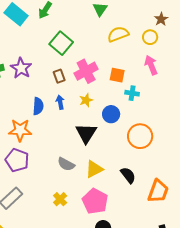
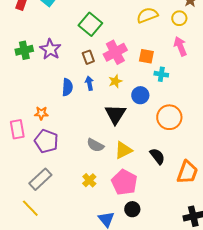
orange star: (20, 130) -> (41, 113), moved, size x0.6

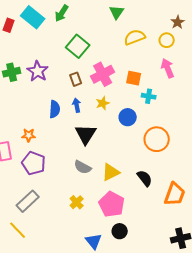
black triangle: (115, 114) -> (86, 134), moved

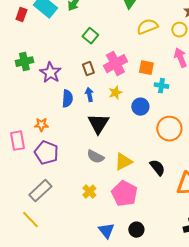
green square: (78, 46) -> (90, 36), size x0.7
purple star: (38, 71) -> (50, 73), moved
black circle: (120, 231) -> (136, 230), moved

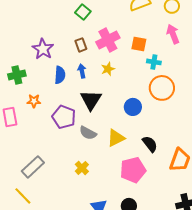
green cross: (24, 62) -> (17, 75), moved
blue circle: (140, 107) -> (133, 107), moved
orange circle: (169, 129) -> (162, 88), moved
purple pentagon: (46, 153) -> (64, 117), moved
pink pentagon: (124, 194) -> (133, 170), moved, turned 30

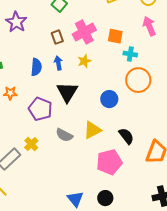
purple star: (43, 49) -> (16, 22), moved
gray semicircle: (88, 133) -> (64, 135), moved
yellow cross: (82, 168) -> (31, 144), moved

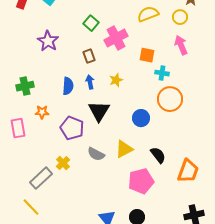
pink cross: (84, 32) -> (116, 38), moved

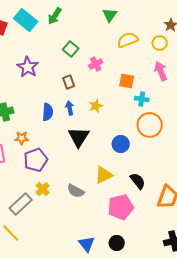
pink cross: (116, 38) -> (96, 64), size x0.6
purple pentagon: (72, 128) -> (36, 160), moved, turned 30
gray semicircle: (96, 154) -> (76, 191), moved

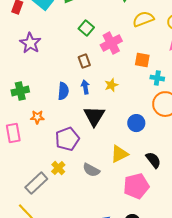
pink cross: (96, 64) -> (111, 43), size x1.5
purple star: (28, 67) -> (30, 43), moved
purple pentagon: (36, 160) -> (67, 139), moved

